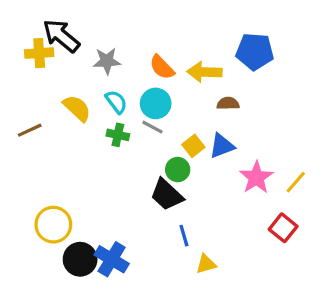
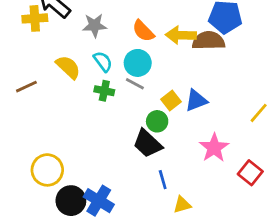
brown semicircle: (228, 103) -> (209, 41), moved, size x1.6
pink star: (256, 177) -> (214, 148), moved
yellow line: (296, 182) -> (259, 113), moved

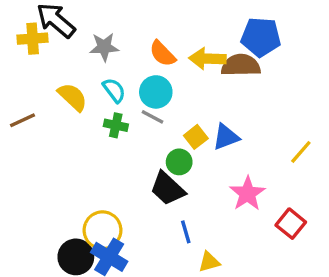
yellow circle: (47, 170) -> (103, 230), moved

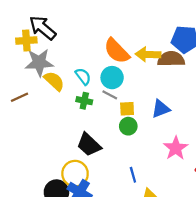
gray star: (104, 47) -> (39, 63), moved, size x1.4
orange semicircle: (162, 54) -> (117, 51), size x1.4
yellow square: (196, 137) -> (127, 109), moved, turned 35
black trapezoid: (167, 189) -> (89, 145), moved

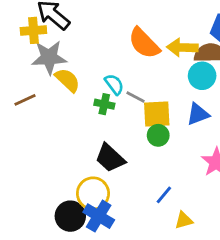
cyan semicircle: (83, 76) -> (114, 84), moved
cyan circle: (112, 78) -> (202, 76), moved
yellow square: (127, 109) -> (157, 114), size x1.5
blue line: (133, 175) -> (164, 195), turned 56

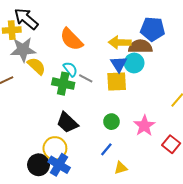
orange semicircle: (144, 43) -> (71, 39), moved
green cross: (104, 104) -> (63, 84), size x1.5
yellow square: (157, 114) -> (117, 82), moved
blue triangle: (198, 114) -> (119, 64), moved, turned -42
green circle: (158, 135) -> (111, 122), moved

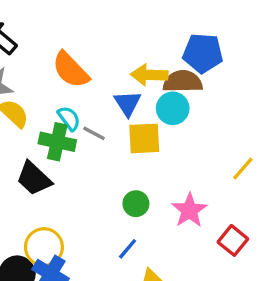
blue triangle: (119, 64) -> (128, 103), moved
black trapezoid: (67, 123) -> (34, 179), moved

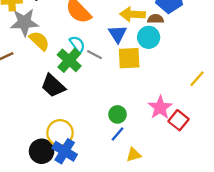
brown semicircle: (183, 82) -> (156, 19), size x0.6
green cross: (57, 142) -> (69, 60), turned 30
green circle: (136, 204) -> (118, 114), moved
red square: (233, 240) -> (179, 120), moved

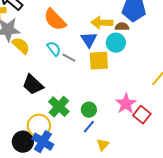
green cross: (69, 60) -> (59, 107), moved
yellow triangle: (134, 155) -> (103, 145), turned -32

